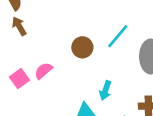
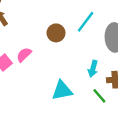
cyan arrow: (105, 90) -> (93, 69), moved

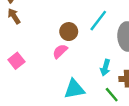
pink semicircle: (24, 55) -> (60, 51), moved

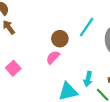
cyan arrow: (105, 68) -> (88, 79), moved

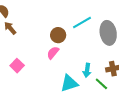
cyan line: (87, 27) -> (82, 23), turned 30

